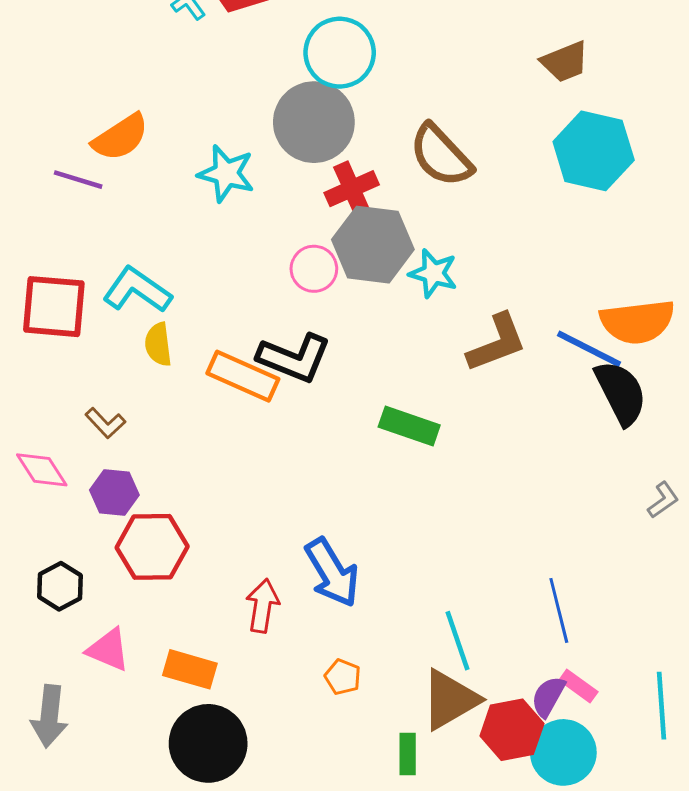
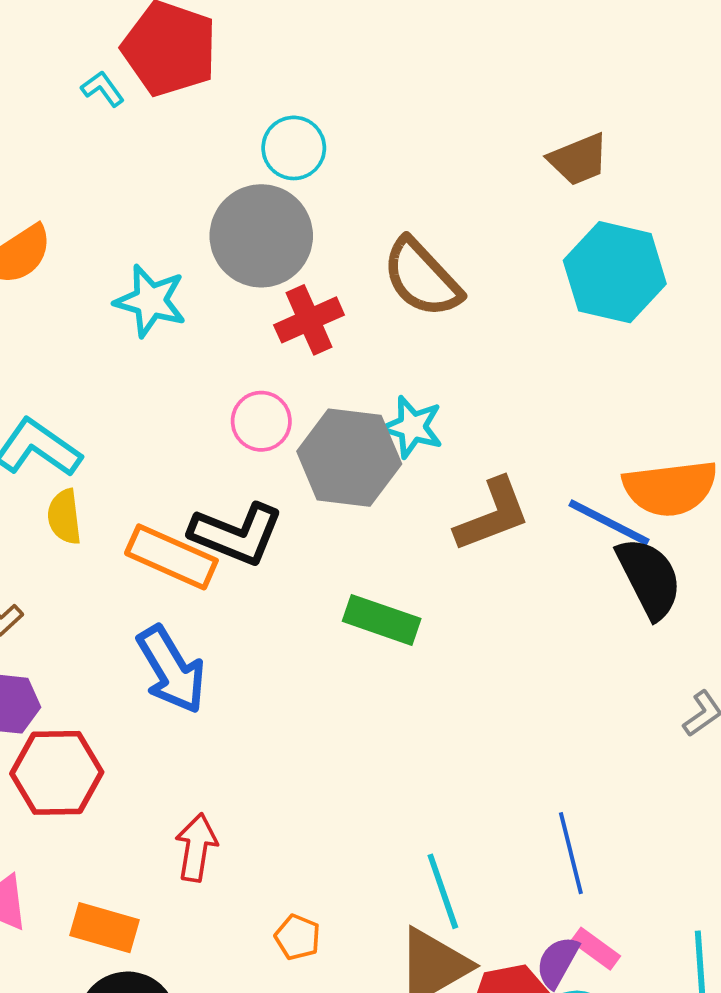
cyan circle: (340, 53) -> (294, 148), size x0.7
gray hexagon: (373, 245) -> (349, 458), moved
blue arrow: (332, 573) -> (171, 670), moved

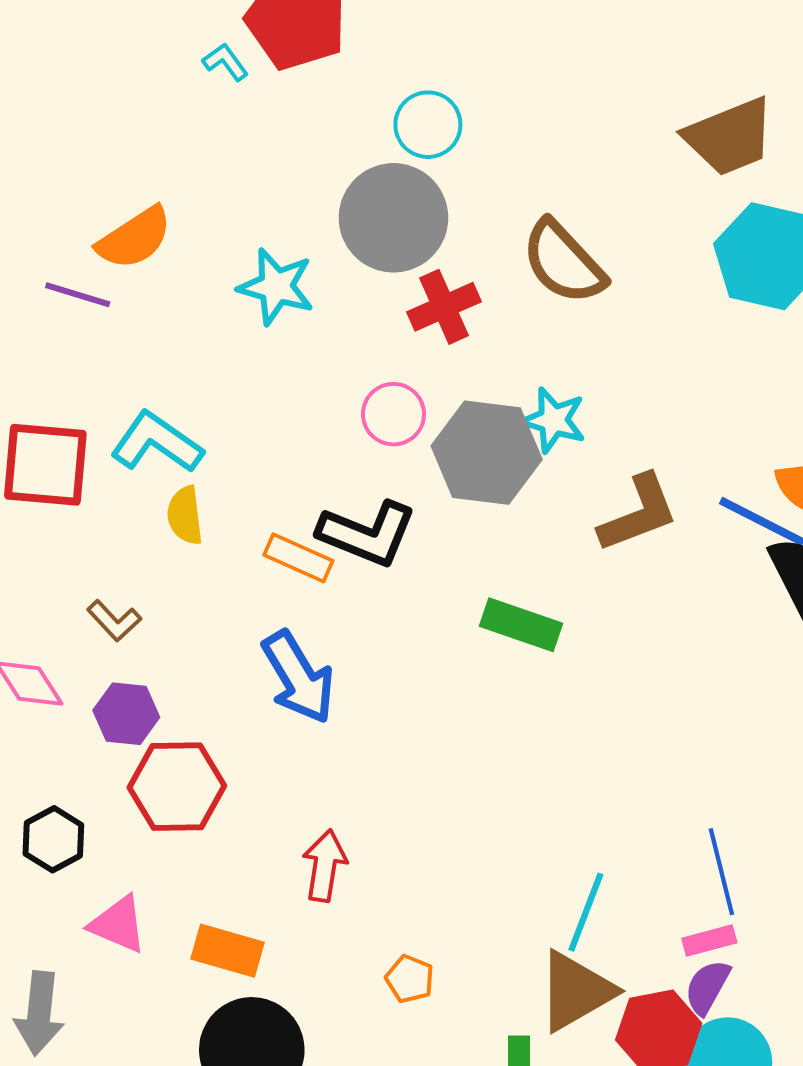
brown trapezoid: (578, 159) -> (730, 137), size x1.4
orange rectangle: (171, 557) -> (298, 558), size x0.7
cyan line: (443, 891) -> (586, 912), turned 40
orange pentagon: (298, 937) -> (410, 979), moved
pink rectangle: (596, 949) -> (709, 940), moved, turned -51

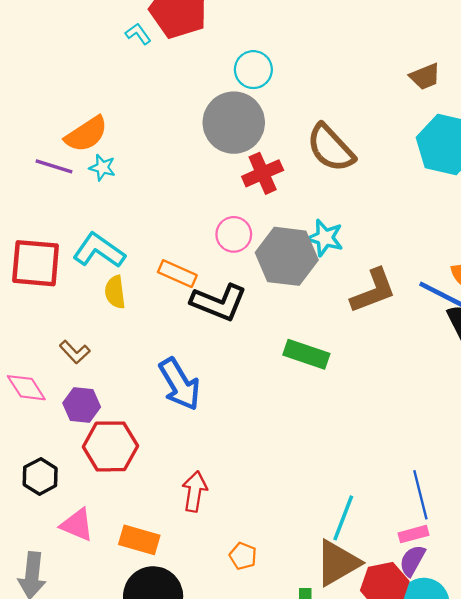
brown trapezoid: (730, 137) -> (425, 76), size x0.6
cyan star: (276, 287) -> (102, 168), moved, size x0.6
orange rectangle: (298, 558) -> (177, 274), moved

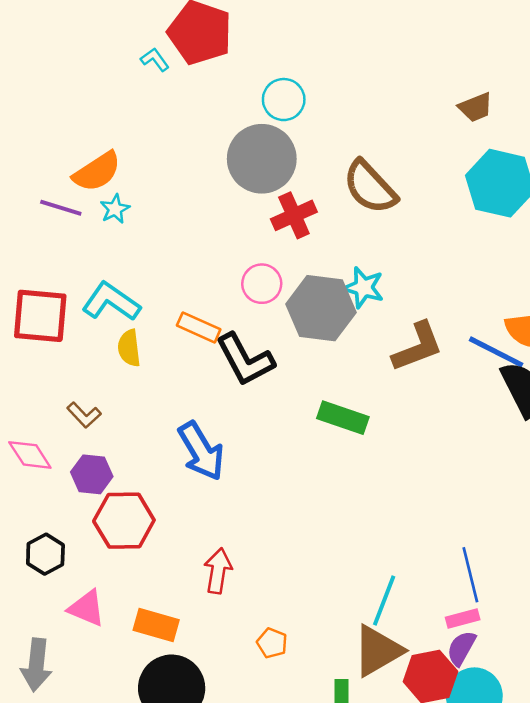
cyan star: (102, 168) -> (115, 209), turned 30
black L-shape: (219, 302) -> (245, 360), turned 40

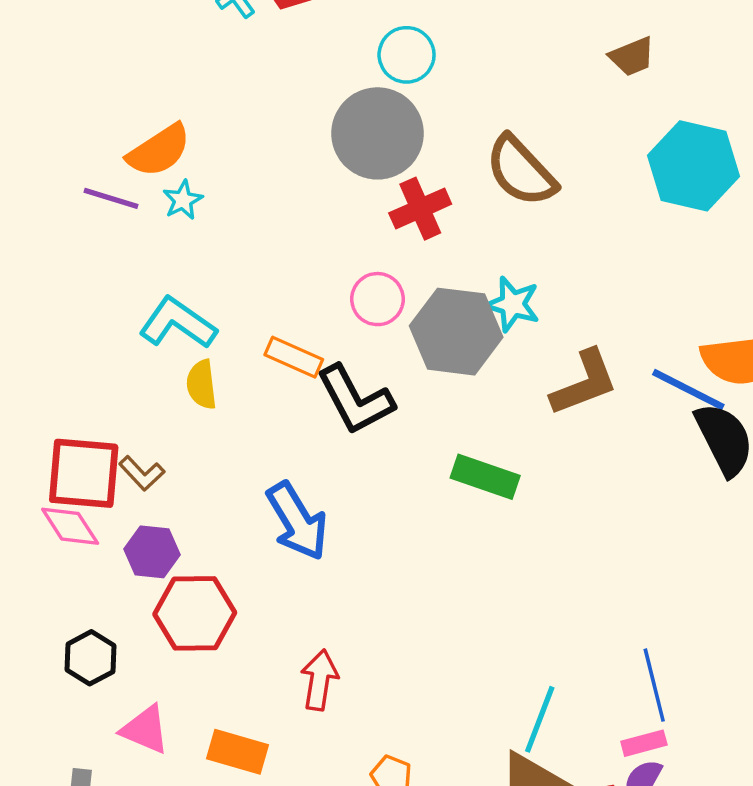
brown trapezoid: (476, 107) -> (632, 57), moved
red square: (40, 316) -> (84, 473), moved

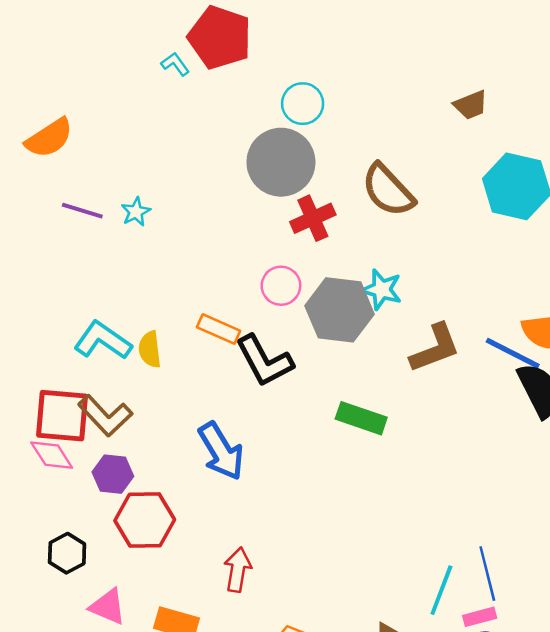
orange semicircle: (159, 150) -> (49, 138), moved
cyan L-shape: (178, 323) -> (103, 340), moved
brown L-shape: (142, 473) -> (105, 416), size x1.6
cyan line: (540, 719) -> (441, 590), moved

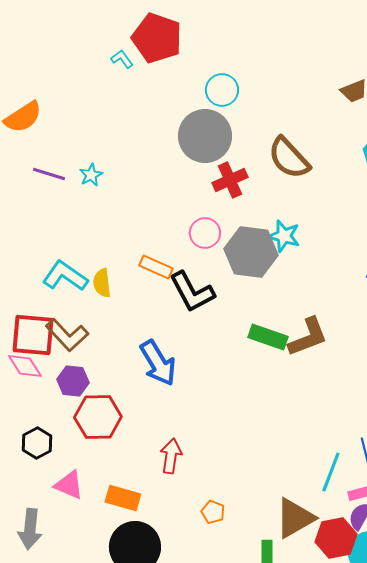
brown L-shape: (435, 348) -> (308, 337), moved

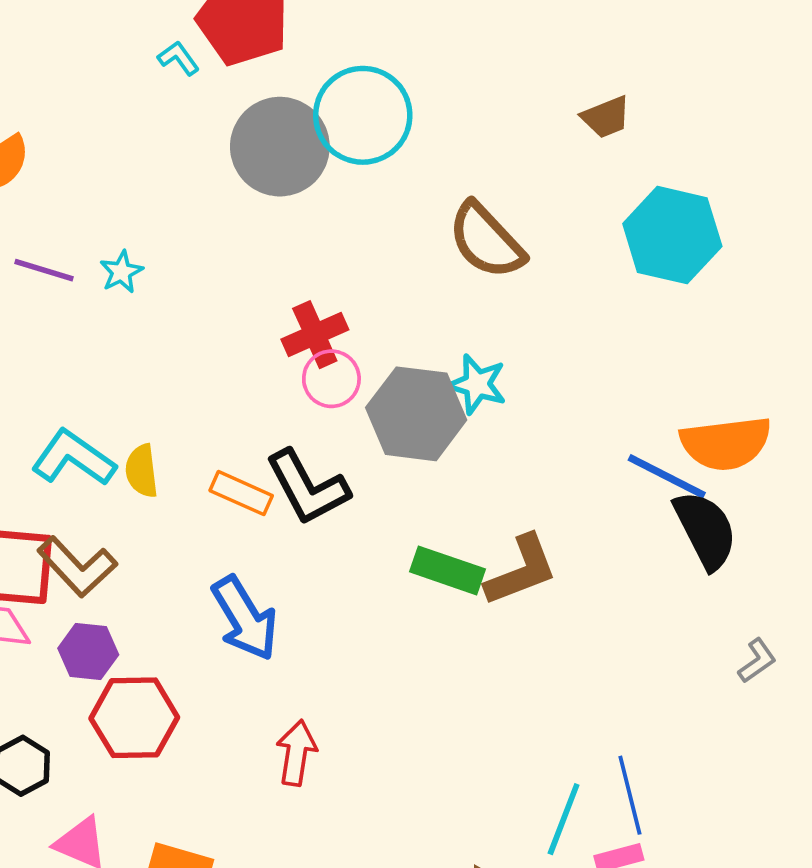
cyan circle: (222, 90) -> (363, 115), size x1.6
gray circle: (205, 136) -> (280, 147), moved
red cross: (230, 180) -> (315, 335), moved
orange rectangle: (156, 267) -> (241, 493), moved
red arrow: (171, 456) -> (296, 753), moved

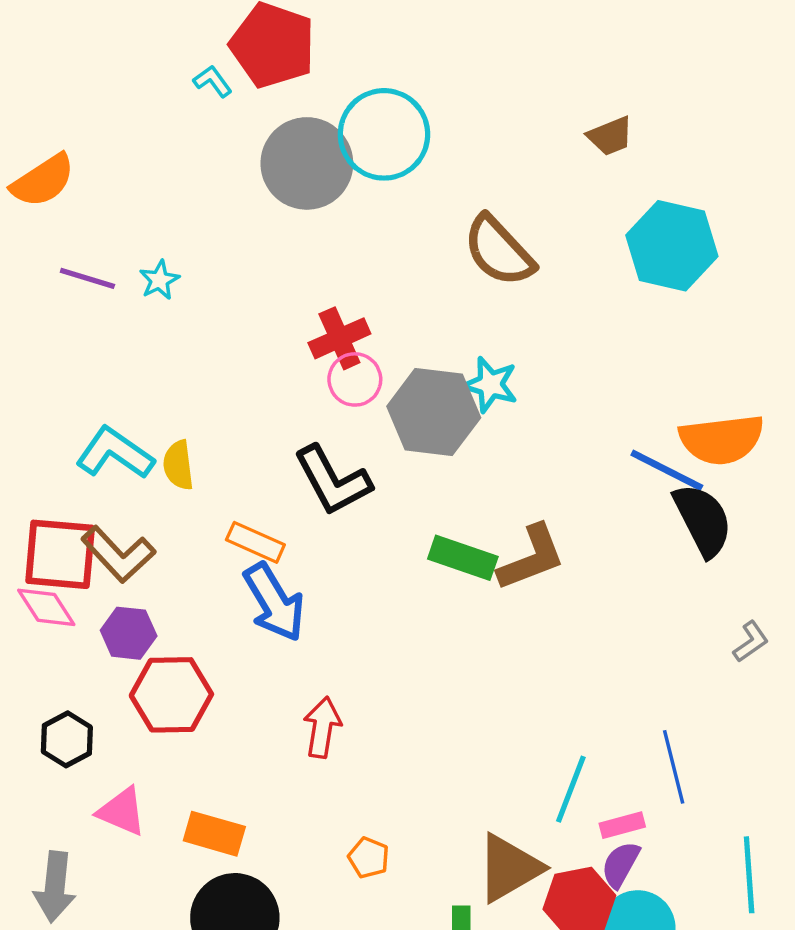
orange rectangle: (241, 493) -> (255, 542), moved
blue line: (630, 795) -> (674, 767), moved

